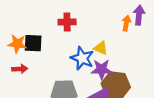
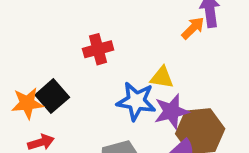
orange arrow: (126, 23) -> (193, 28), turned 48
black square: (33, 43) -> (52, 96), turned -30

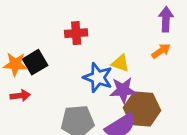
orange arrow: (193, 28) -> (161, 51), moved

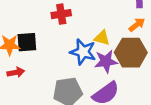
black square: (35, 62) -> (27, 42), turned 30
brown hexagon: (142, 109) -> (131, 53), moved

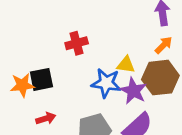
purple star: (106, 61) -> (133, 91), turned -30
red arrow: (16, 72) -> (46, 118), moved

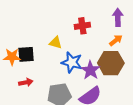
red cross: (77, 43) -> (82, 26), moved
yellow triangle: (126, 65) -> (56, 43), moved

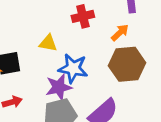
orange arrow: (116, 40) -> (120, 33), moved
purple star: (90, 70) -> (59, 87), moved, turned 30

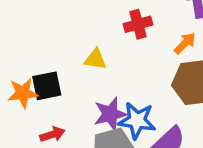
blue star: (73, 68) -> (137, 121), moved

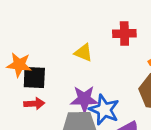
black square: (47, 86) -> (34, 77), moved

